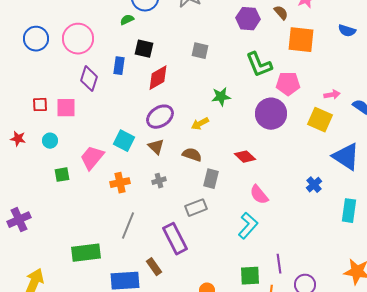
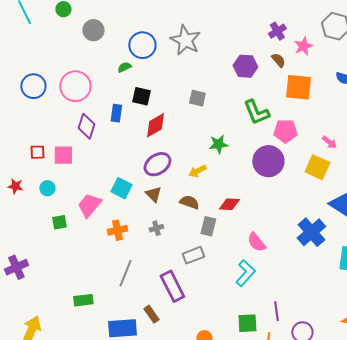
pink arrow: (332, 95) -> (329, 142), turned 49
red diamond: (245, 157) -> (229, 204), moved, turned -40
blue cross: (314, 185) -> (311, 232), size x1.8
green rectangle: (86, 253) -> (83, 300), size x0.7

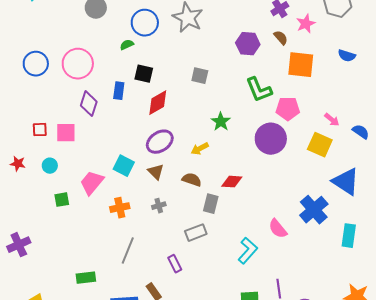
green star: (218, 144) -> (221, 122), turned -30
pink semicircle: (256, 242) -> (278, 229), moved
purple rectangle: (172, 286) -> (175, 264), size x0.6

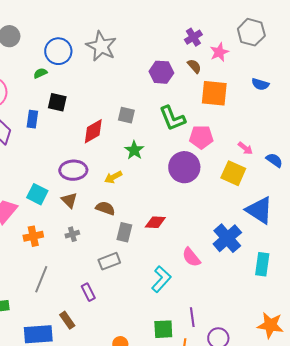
gray square: (200, 76) -> (126, 115), moved
red diamond: (158, 103) -> (93, 131), moved
purple ellipse: (160, 142) -> (73, 170), turned 32
red diamond: (232, 182) -> (155, 222), moved

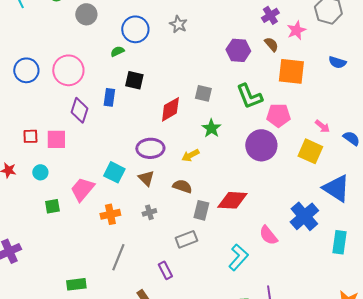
gray star: (101, 46) -> (178, 24), size x0.6
red diamond: (155, 222) -> (232, 200), size x1.4

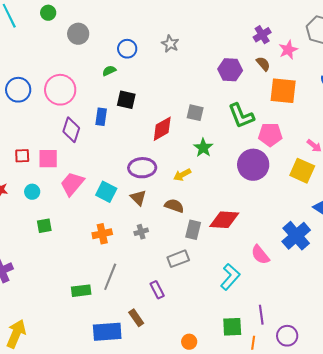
blue circle: (135, 29) -> (127, 49), size x0.7
pink trapezoid: (82, 189) -> (72, 184), moved
green rectangle: (76, 284) -> (81, 291), moved

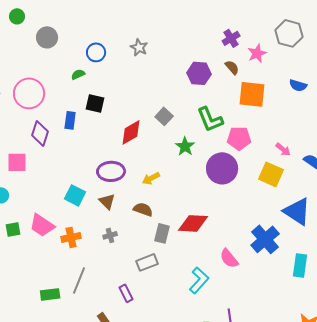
gray square: (195, 113) -> (164, 116), turned 30
green star: (203, 148) -> (185, 146), moved
pink trapezoid: (72, 184) -> (42, 225), moved, turned -96

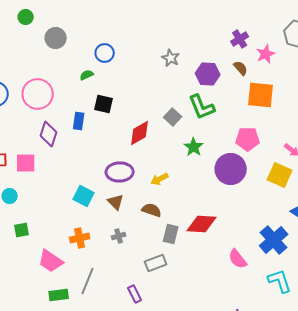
gray star: (139, 47) -> (171, 58), moved
green L-shape: (210, 119) -> (202, 107), moved
pink trapezoid: (42, 225) -> (51, 261), moved
cyan L-shape: (199, 280) -> (280, 281), moved, turned -60

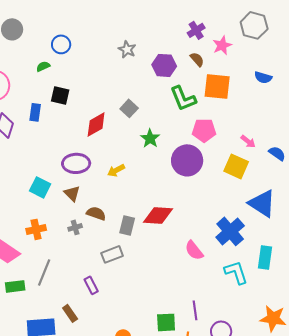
green L-shape: (202, 107) -> (183, 98), moved
brown semicircle: (152, 210) -> (96, 213), moved

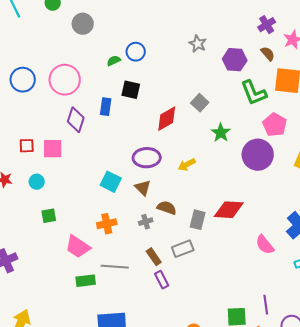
blue circle: (61, 44) -> (136, 52), moved
pink pentagon: (204, 130) -> (275, 125), turned 30
gray line: (44, 272) -> (115, 267), turned 72
brown rectangle: (70, 313) -> (154, 257), moved

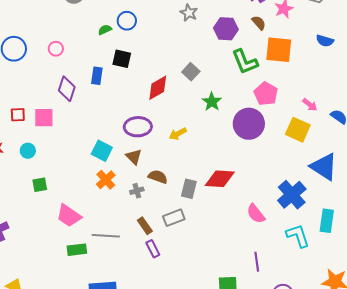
pink circle: (65, 80) -> (56, 49), size x0.5
orange cross: (107, 224) -> (106, 180), moved, turned -30
purple line: (266, 305) -> (257, 262), moved

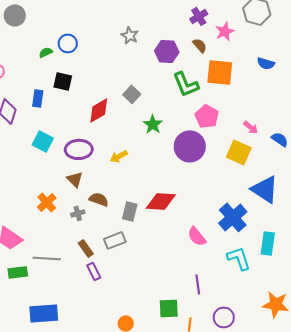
cyan square: (102, 151) -> (43, 141), moved

